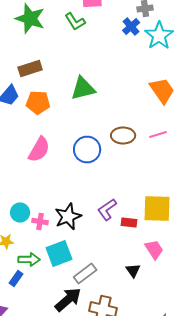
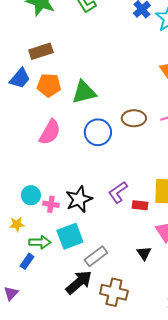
green triangle: (83, 88) -> (84, 92), moved

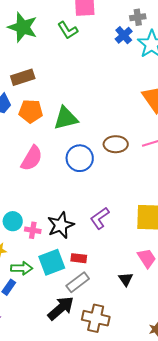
red rectangle: (140, 205) -> (79, 258), moved

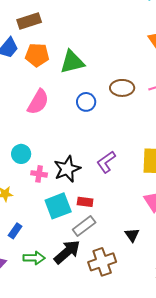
blue circle: (80, 158) -> (86, 102), size x0.7
cyan circle: (13, 221) -> (21, 154), moved
green arrow: (22, 268) -> (34, 258), moved
black triangle: (126, 279) -> (132, 235), moved
brown cross: (96, 318) -> (102, 262), turned -32

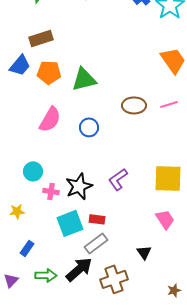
blue circle: (86, 102) -> (89, 127), moved

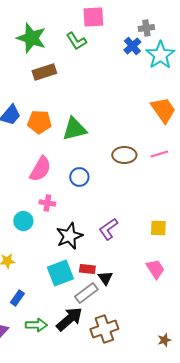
brown rectangle: (41, 38) -> (44, 72), moved
yellow square: (168, 178) -> (158, 228), size x0.6
pink cross: (51, 191) -> (47, 203), moved
black triangle: (144, 252) -> (105, 278), moved

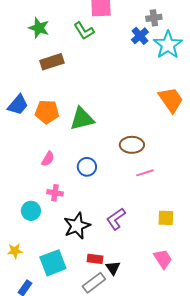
green star: (31, 38) -> (39, 28), size x0.7
pink line: (159, 154) -> (145, 173), moved
pink semicircle: (40, 169) -> (48, 159), size x0.6
cyan square: (60, 273) -> (53, 263), moved

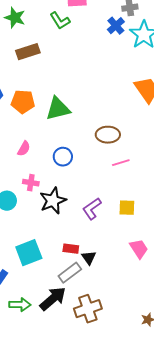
yellow square: (166, 218) -> (127, 208), moved
black star: (77, 226) -> (53, 201), moved

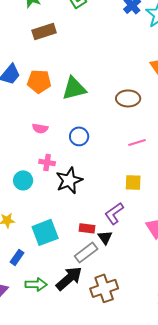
brown ellipse: (108, 135) -> (128, 98), moved
pink semicircle: (24, 149) -> (40, 128), turned 70
yellow square: (127, 208) -> (133, 182), moved
purple L-shape: (92, 209) -> (114, 213), moved

